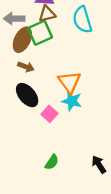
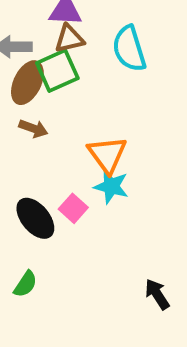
black ellipse: (27, 95) -> (35, 218), moved
green semicircle: (52, 162) -> (25, 284), moved

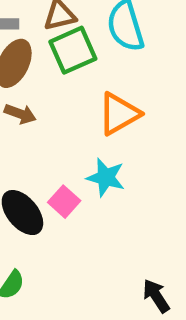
green square: (57, 71) -> (73, 50), moved
orange triangle: (107, 154) -> (119, 114), moved, turned 36

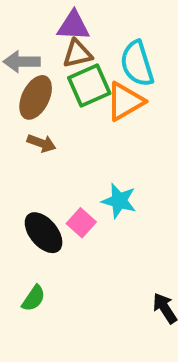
orange triangle: (119, 114) -> (125, 101), moved

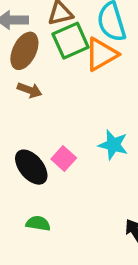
cyan star: (119, 201) -> (113, 145), moved
green semicircle: (34, 298) -> (38, 223), moved, turned -115

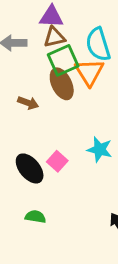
brown ellipse: (24, 51) -> (62, 84), moved, turned -52
orange triangle: (101, 54) -> (89, 72), turned -32

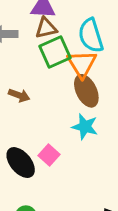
brown ellipse: (62, 84) -> (86, 91), moved
cyan star: (100, 149) -> (85, 127), moved

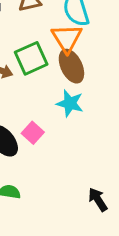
green square: (55, 52) -> (31, 58), moved

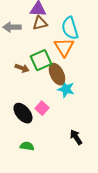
brown ellipse: (71, 66) -> (57, 74), moved
black arrow: (98, 200) -> (76, 137), moved

